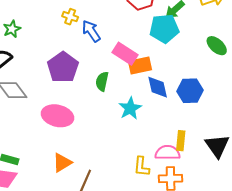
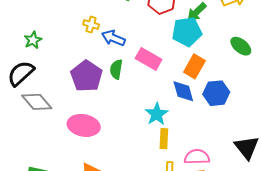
blue arrow: (91, 31) -> (113, 38), turned -30
orange rectangle: (140, 65) -> (194, 66), moved, turned -45
green semicircle: (102, 81) -> (116, 69), moved
yellow rectangle: (181, 141) -> (164, 139), moved

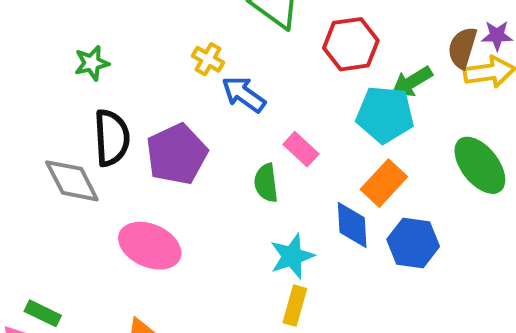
green ellipse: (241, 46) -> (480, 165), size x1.4
pink rectangle: (149, 59) -> (301, 149), size x0.7
green semicircle: (116, 69) -> (266, 183), moved, turned -30
black semicircle: (21, 73) -> (112, 138), moved, turned 116

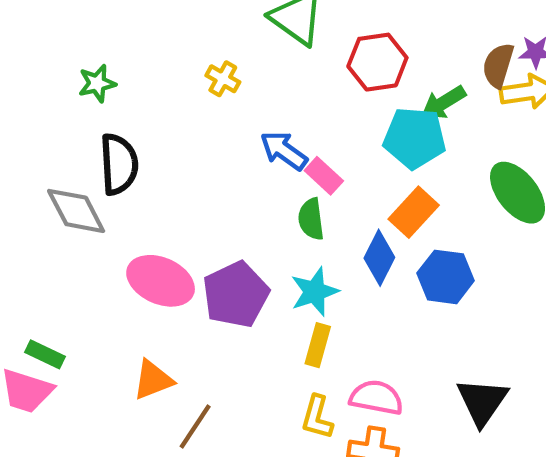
blue arrow: (244, 94) -> (284, 151), moved
purple pentagon: (177, 154) -> (236, 295), moved
green semicircle: (266, 183) -> (311, 219), moved
blue diamond: (352, 225) -> (379, 258), turned 30

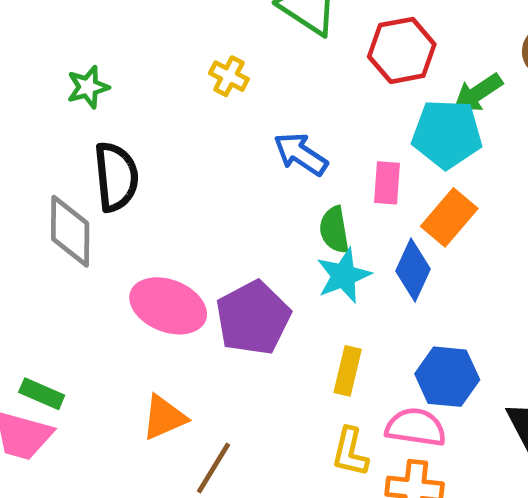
pink rectangle: (324, 176) -> (387, 183), moved, turned 54
gray diamond: (76, 211) -> (70, 231), turned 30
blue hexagon: (446, 277) -> (447, 377), moved
cyan star: (315, 292) -> (344, 276), moved

